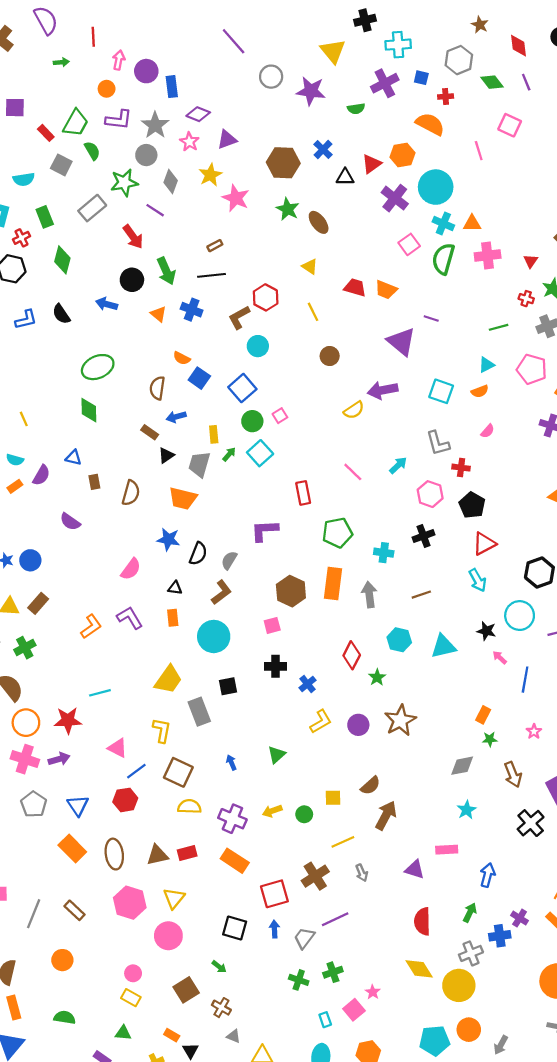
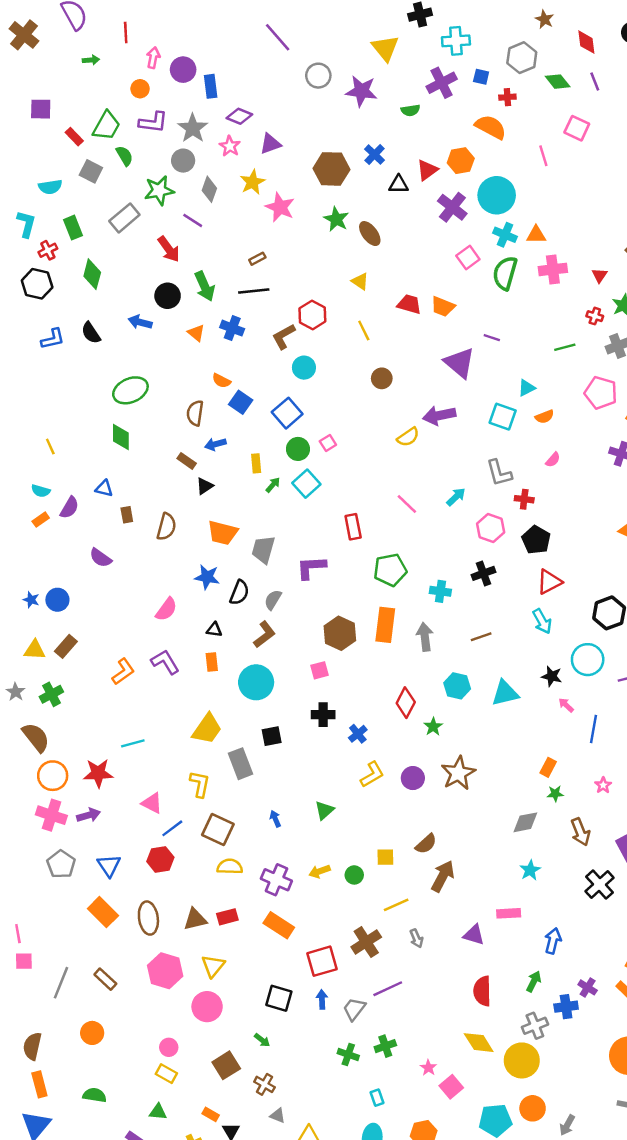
cyan triangle: (486, 365) -> (527, 388), moved
gray trapezoid: (199, 464) -> (263, 549), moved
pink square: (354, 1010) -> (451, 1087), moved

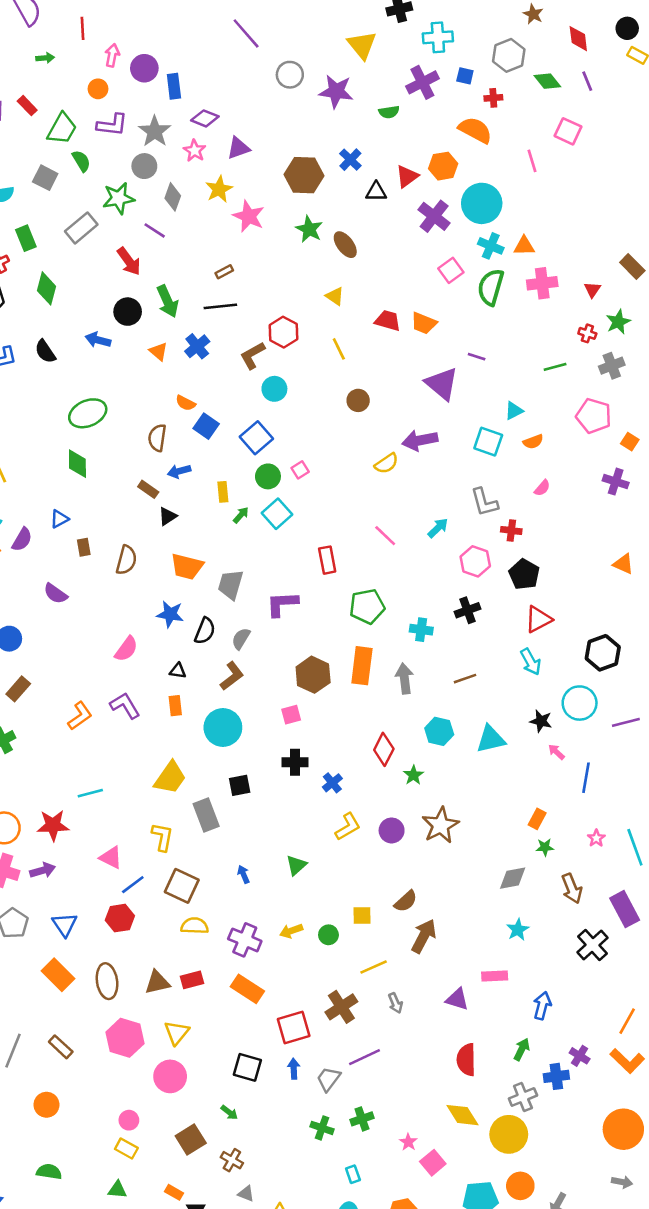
red rectangle: (74, 137) -> (27, 106), moved
blue cross: (232, 328) -> (197, 346), turned 30
blue triangle: (104, 488) -> (59, 519), turned -42

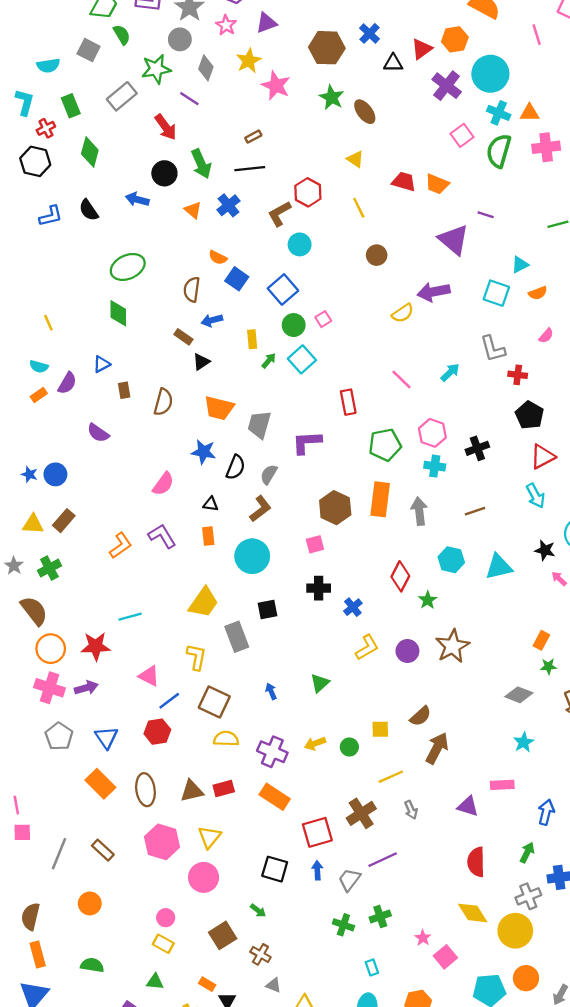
pink hexagon: (475, 561) -> (432, 433), moved
gray diamond: (513, 878) -> (519, 695), turned 32

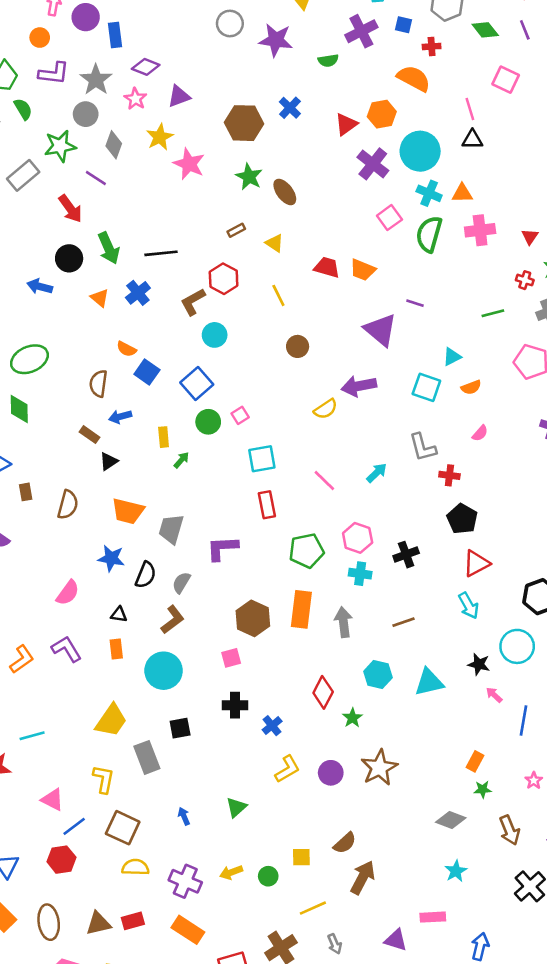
black triangle: (393, 63) -> (472, 140), moved
brown rectangle: (253, 137) -> (236, 230), moved
cyan square: (302, 359) -> (262, 459), moved, turned 32

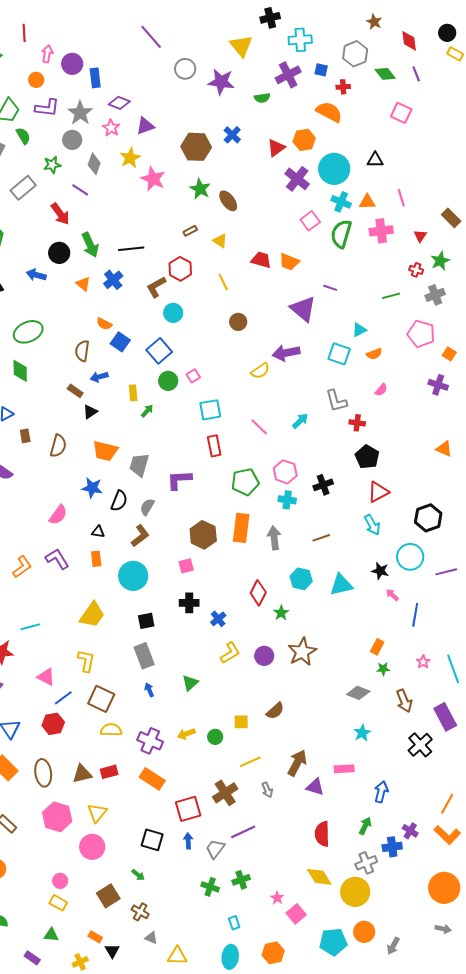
pink line: (470, 109) -> (401, 198), moved
green star: (60, 146) -> (52, 165), size x0.7
gray rectangle: (147, 757) -> (144, 656), moved
brown arrow: (363, 877) -> (297, 763), moved

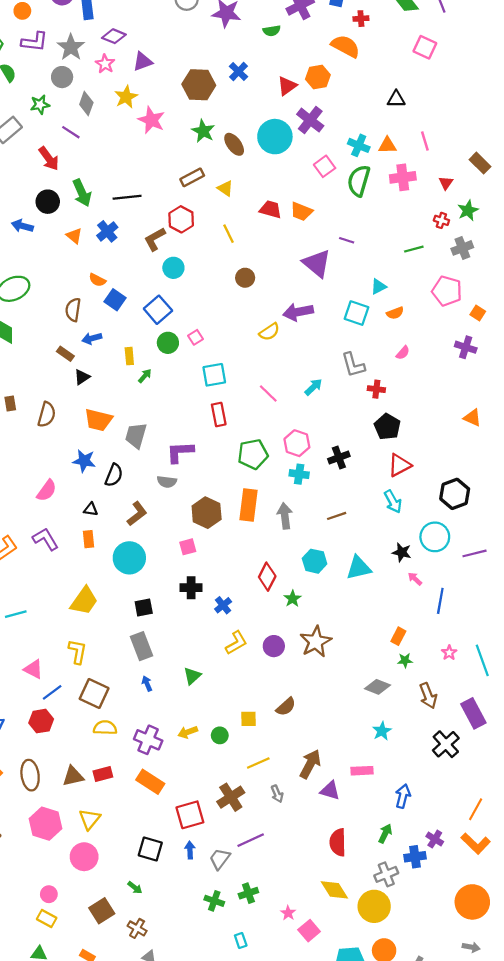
cyan circle: (334, 169) -> (275, 137), moved
brown rectangle: (190, 231) -> (192, 177), size x1.5
gray semicircle: (147, 507) -> (167, 482), moved, turned -114

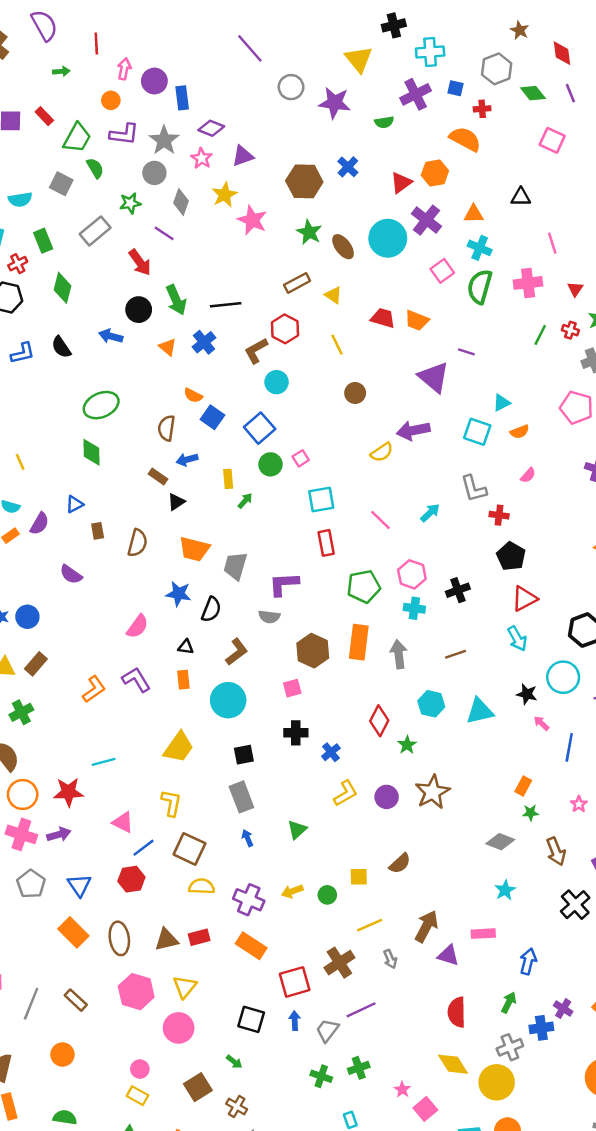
orange triangle: (387, 145) -> (474, 214), moved
green line: (414, 249) -> (540, 335), moved, turned -48

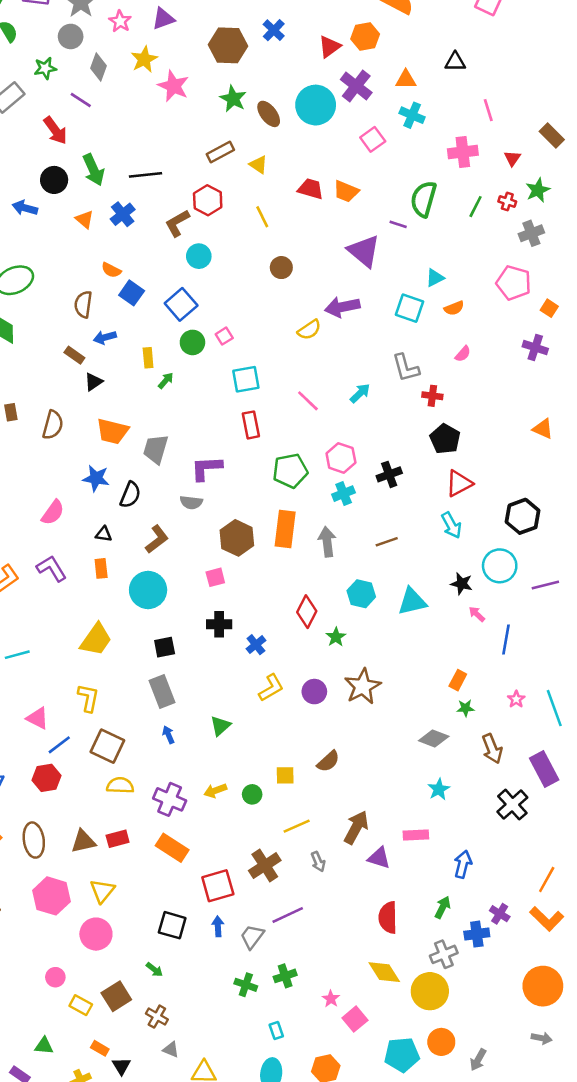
green semicircle: (480, 287) -> (424, 199), moved
cyan cross: (414, 608) -> (344, 494), turned -30
yellow rectangle: (137, 1096) -> (81, 1005), moved

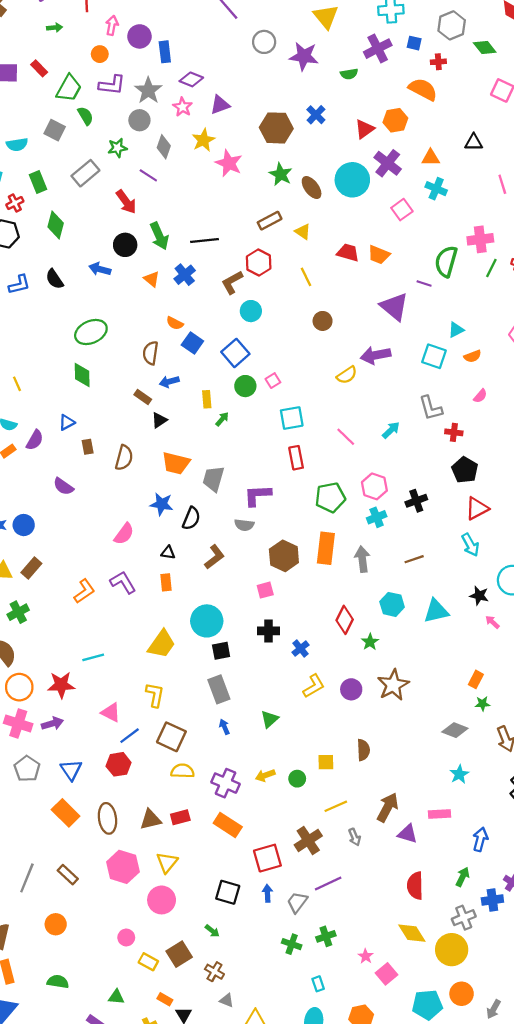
pink cross: (463, 152) -> (480, 239), moved
cyan circle: (148, 590) -> (207, 621), moved
brown semicircle: (328, 761) -> (363, 750), turned -50

